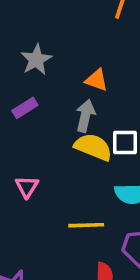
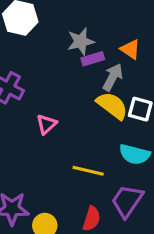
gray star: (36, 60) -> (81, 41), moved
purple rectangle: (25, 108) -> (93, 59), moved

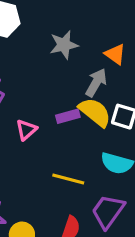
purple rectangle: (93, 59) -> (68, 116), moved

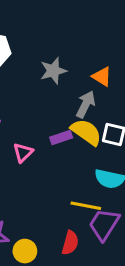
yellow line: (68, 179) -> (86, 206), moved

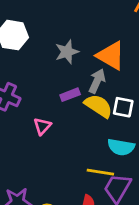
orange triangle: (102, 77) -> (111, 56), size x1.6
purple rectangle: (61, 138) -> (70, 95), moved

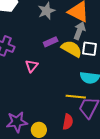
gray arrow: (97, 81) -> (80, 31), moved

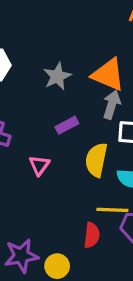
yellow semicircle: (72, 49) -> (96, 160), moved, turned -105
red semicircle: (68, 122) -> (92, 235), moved

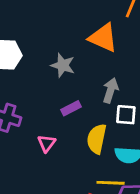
orange triangle: (108, 75) -> (103, 38), moved
gray star: (57, 76) -> (63, 65), turned -30

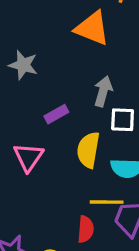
gray star: (63, 65) -> (23, 65), moved
pink triangle: (47, 143) -> (28, 157), size x1.4

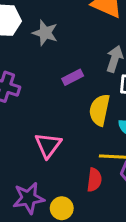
pink triangle: (28, 157) -> (48, 145), moved

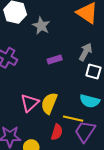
yellow semicircle: (100, 110) -> (49, 103), moved

